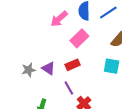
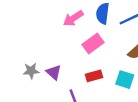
red rectangle: (73, 65) -> (94, 76), moved

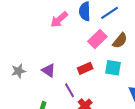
pink rectangle: (93, 43) -> (97, 39), moved
gray star: (31, 71) -> (18, 71), moved

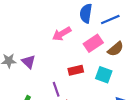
pink arrow: (59, 20) -> (62, 34), moved
purple triangle: (49, 70) -> (29, 62), moved

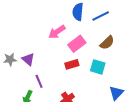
pink rectangle: (93, 43) -> (77, 44), moved
purple line: (56, 89) -> (39, 81), moved

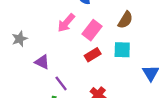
gray star: (10, 59) -> (20, 39), moved

